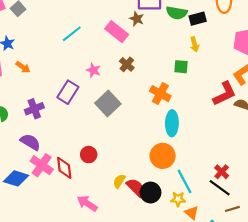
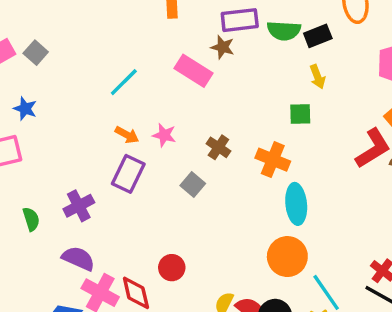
brown cross: (127, 64) -> (218, 147), moved
orange arrow: (23, 67) -> (127, 135), moved
gray square: (108, 104) -> (193, 185), size x0.6

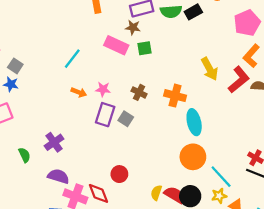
gray square: (36, 53) -> (15, 66), moved
yellow arrow: (317, 77) -> (210, 69), moved, size x1.5
green square: (300, 114) -> (144, 48), moved
purple rectangle: (128, 174) -> (105, 115), moved

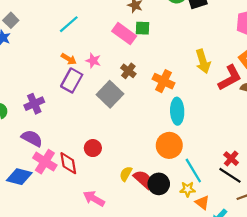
pink rectangle: (116, 45) -> (124, 34), moved
purple rectangle: (105, 115) -> (72, 80), moved
gray square: (126, 119) -> (110, 94), size x1.6

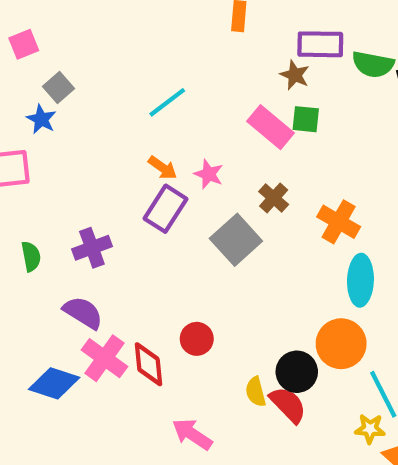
yellow semicircle: (126, 174) -> (256, 392), turned -48
black circle: (159, 184) -> (297, 372), moved

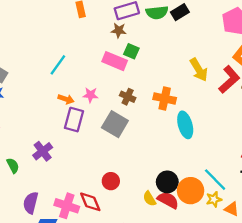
green square: (306, 119) -> (131, 51), turned 35
purple semicircle: (83, 313) -> (31, 203), moved, turned -90
orange circle: (341, 344) -> (191, 191), moved

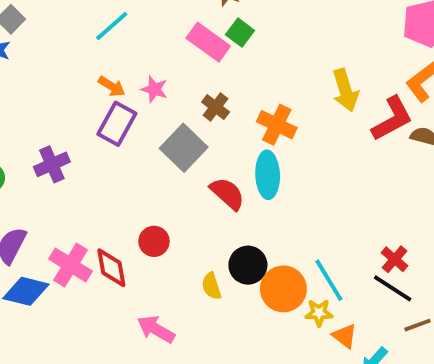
cyan ellipse: (185, 125) -> (268, 175), moved
red semicircle: (168, 200) -> (227, 194), moved

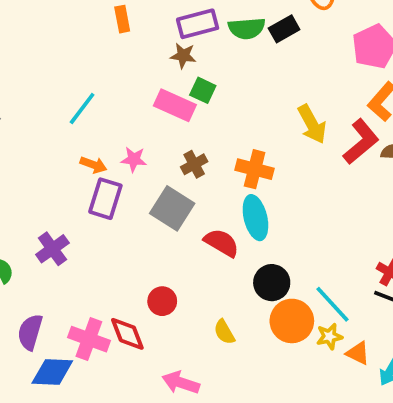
brown cross: (216, 107) -> (194, 164), turned 35
black circle: (248, 265) -> (272, 283), moved

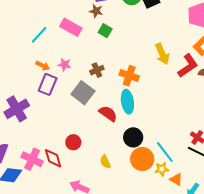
pink rectangle: (175, 105) -> (71, 27), moved
purple cross: (52, 249) -> (17, 109), size x1.4

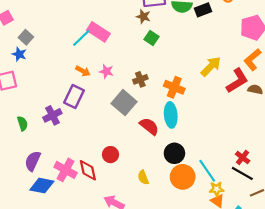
pink rectangle: (71, 27) -> (98, 32), moved
yellow arrow: (162, 54) -> (211, 66), turned -115
purple rectangle: (48, 84) -> (74, 97), moved
purple cross: (17, 109) -> (52, 115), size x0.7
yellow star: (162, 169) -> (217, 189), moved

